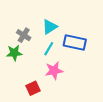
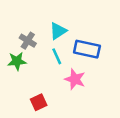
cyan line: (49, 49) -> (57, 56), turned -56
pink star: (54, 71) -> (75, 79), moved, turned 30

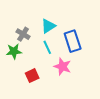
blue rectangle: (87, 49) -> (73, 41), turned 60
red square: (39, 102) -> (32, 76), moved

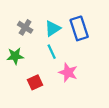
gray cross: (23, 34) -> (25, 27), moved
blue rectangle: (73, 41) -> (79, 28), moved

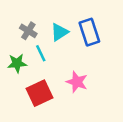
cyan line: (52, 52) -> (41, 53), moved
red square: (35, 82) -> (39, 93), size x1.5

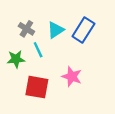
blue rectangle: (89, 32) -> (83, 30), turned 50
red square: (39, 93) -> (37, 87), turned 35

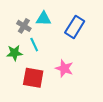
cyan triangle: (56, 30) -> (44, 19), moved, turned 35

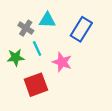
pink star: (64, 68) -> (62, 62), moved
red square: (33, 78) -> (36, 85), turned -30

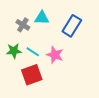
cyan line: (37, 48) -> (33, 52), moved, turned -32

